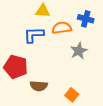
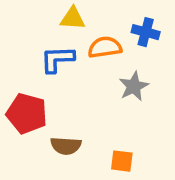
orange square: (72, 95) -> (122, 161), turned -32

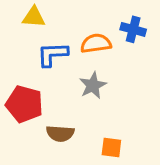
yellow triangle: (73, 18) -> (34, 17), moved
gray star: (134, 86) -> (93, 85), moved

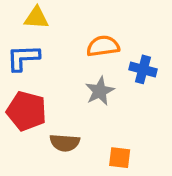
blue cross: (133, 29) -> (143, 69), moved
blue L-shape: (52, 54) -> (23, 58), moved

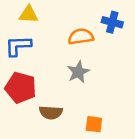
blue cross: (143, 69) -> (112, 22), moved

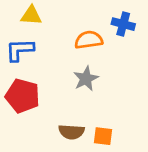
brown semicircle: (51, 112) -> (71, 132), moved

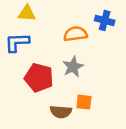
red pentagon: (23, 96) -> (39, 78), moved
orange square: (103, 136) -> (84, 102), moved

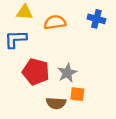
orange semicircle: (75, 34) -> (55, 22), moved
gray star: (73, 67) -> (67, 73), moved

